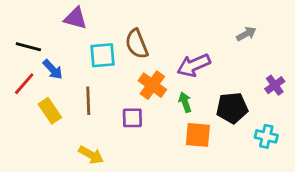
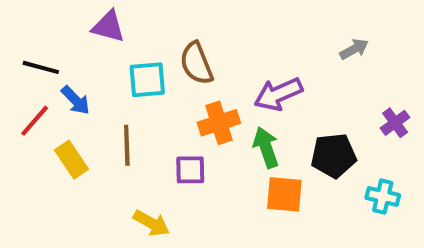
orange cross: (152, 85) -> (219, 123), turned 36
green arrow: (185, 102) -> (266, 147), size x1.4
yellow arrow: (91, 155) -> (151, 223), moved

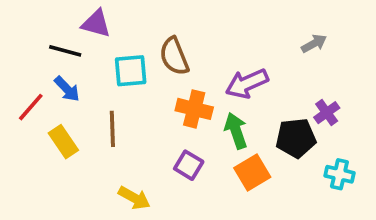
black line: (41, 67) -> (65, 51), moved
orange cross: (219, 123) -> (194, 109), turned 32
purple cross: (395, 123) -> (327, 113), moved
purple square: (190, 170) -> (189, 165), moved, turned 32
orange square: (284, 194) -> (252, 172), turned -36

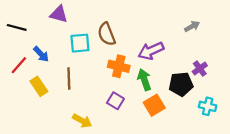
black line: (65, 51) -> (17, 27), moved

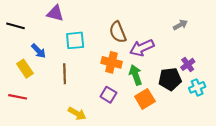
brown semicircle: (107, 34) -> (118, 32), moved
red line: (19, 65) -> (18, 97), moved, turned 60
yellow rectangle: (39, 86) -> (25, 69), moved
cyan cross: (208, 106) -> (197, 87), moved, turned -35

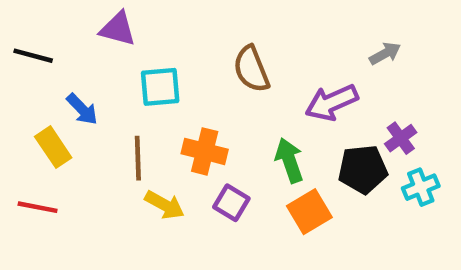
purple arrow: (142, 48) -> (332, 102), moved
orange cross: (112, 62) -> (205, 151), moved
yellow arrow: (77, 114) -> (165, 205), moved

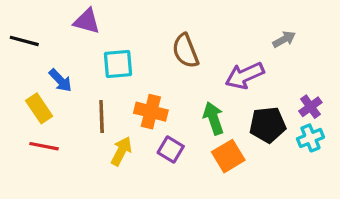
purple cross: (401, 138) -> (310, 107), moved
yellow arrow: (165, 205) -> (121, 151), turned -92
red line: (38, 207) -> (44, 146), moved

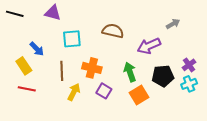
black line: (24, 41) -> (15, 14), moved
brown semicircle: (185, 51) -> (113, 31), turned 125

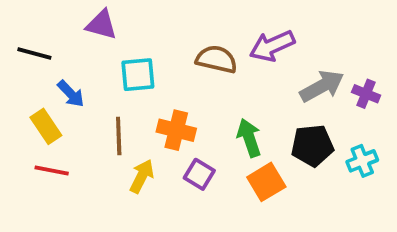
black line: (15, 14) -> (34, 53), moved
gray arrow: (173, 24) -> (322, 86), moved, size x1.6
purple arrow: (149, 46) -> (272, 46), moved
purple cross: (189, 65) -> (366, 94), moved, turned -32

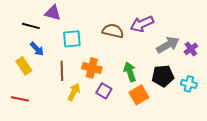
black line: (34, 53) -> (31, 26), moved
purple cross: (366, 94) -> (191, 49), turned 32
cyan cross: (362, 161) -> (189, 84), turned 35
red line: (52, 170) -> (20, 99), moved

